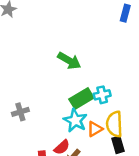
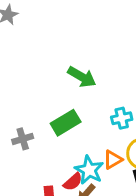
green rectangle: (81, 98) -> (66, 123), moved
cyan star: (75, 120) -> (89, 170), moved

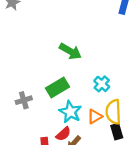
cyan cross: (122, 118) -> (102, 84), turned -35
cyan star: (89, 170) -> (70, 112), moved

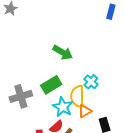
gray cross: (24, 100) -> (21, 96), size x1.5
yellow semicircle: (113, 112) -> (77, 96), moved

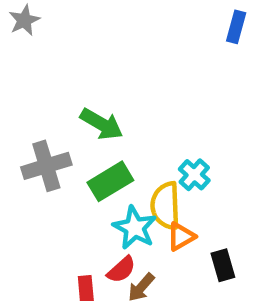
green arrow: (63, 52) -> (102, 124), moved
gray cross: (21, 96) -> (46, 166), moved

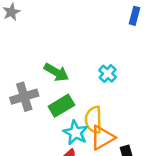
cyan cross: (194, 175) -> (108, 74), moved
orange triangle: (181, 237) -> (102, 138), size x1.5

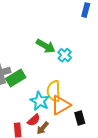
green arrow: (56, 72) -> (46, 46), moved
green rectangle: (61, 106) -> (16, 78), moved

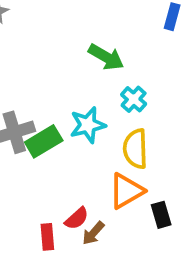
green arrow: (46, 46) -> (106, 57), moved
yellow semicircle: (54, 91) -> (135, 149), moved
cyan star: (40, 101) -> (88, 125), moved, turned 30

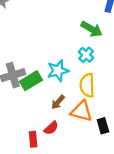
green arrow: (106, 57) -> (92, 29), moved
orange triangle: (126, 191) -> (82, 111), turned 45
brown arrow: (93, 233) -> (58, 102), moved

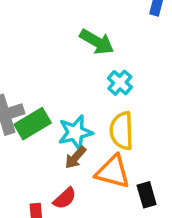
green arrow: (92, 29) -> (97, 42), moved
cyan star: (58, 71) -> (75, 133), moved

